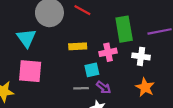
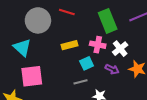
pink cross: (108, 52) -> (98, 45), turned 35
white cross: (141, 56) -> (120, 49), moved, turned -35
purple arrow: (104, 87) -> (112, 69), moved

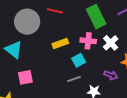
purple arrow: (112, 69) -> (111, 75), moved
pink square: (32, 76) -> (25, 77), size x0.7

